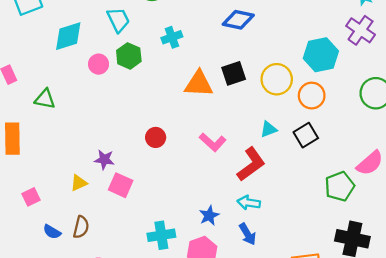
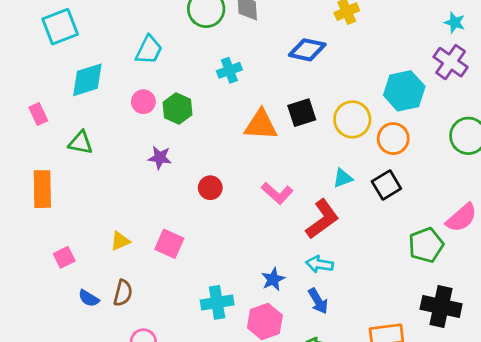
cyan trapezoid: (118, 20) -> (149, 50), moved, turned 52
cyan diamond: (68, 36) -> (87, 80), moved
green hexagon: (129, 56) -> (178, 109), moved
purple star: (104, 160) -> (160, 158), moved

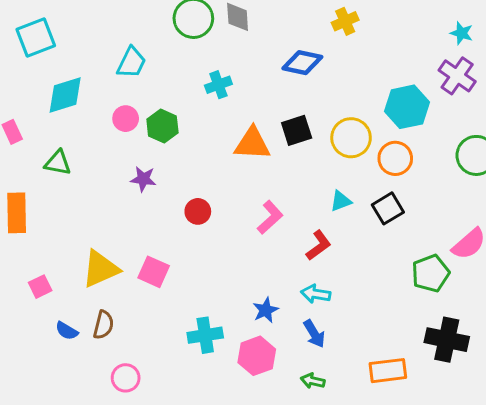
pink L-shape: (277, 193) -> (270, 217), turned -84
red L-shape: (322, 219) -> (319, 245), size x0.7
yellow triangle: (120, 241) -> (101, 269), size x1.8

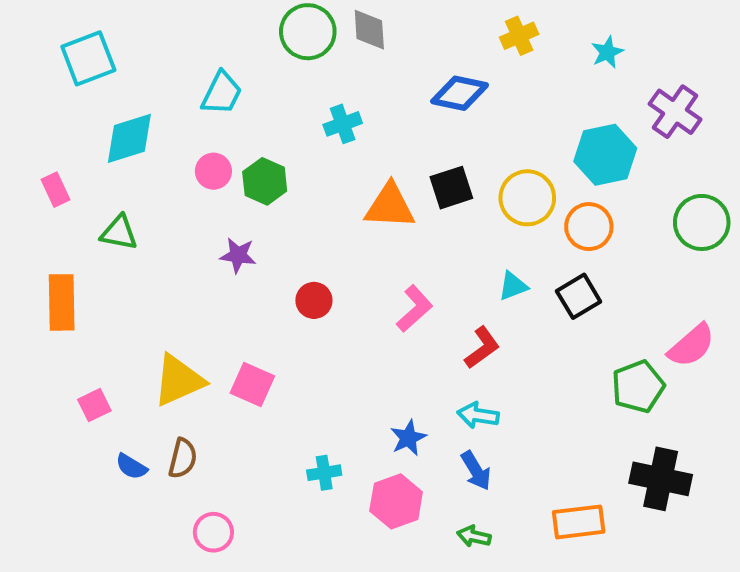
cyan star: (462, 33) -> (607, 52), moved, turned 30
cyan cross: (205, 335) -> (324, 473), size x0.7

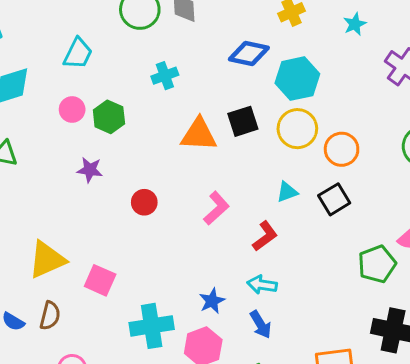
cyan hexagon: (605, 155) -> (297, 79), moved
pink square: (252, 385) -> (100, 280), moved
cyan cross: (324, 473) -> (152, 326), size x1.8

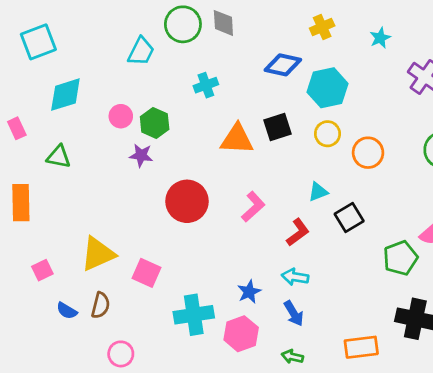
cyan trapezoid: (78, 54) -> (141, 51), moved
yellow circle: (297, 129) -> (327, 134), size x0.7
purple star: (90, 170) -> (141, 155), moved
black square: (334, 199) -> (349, 217), moved
red circle: (144, 202) -> (187, 201), size x1.8

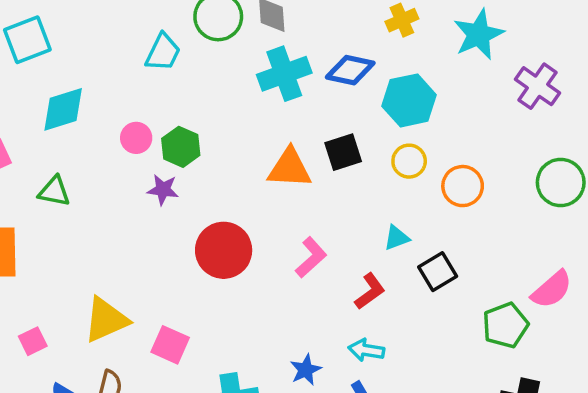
cyan star: (380, 38) -> (479, 34), size x1.8
cyan cross: (206, 85) -> (284, 74), moved, size x1.6

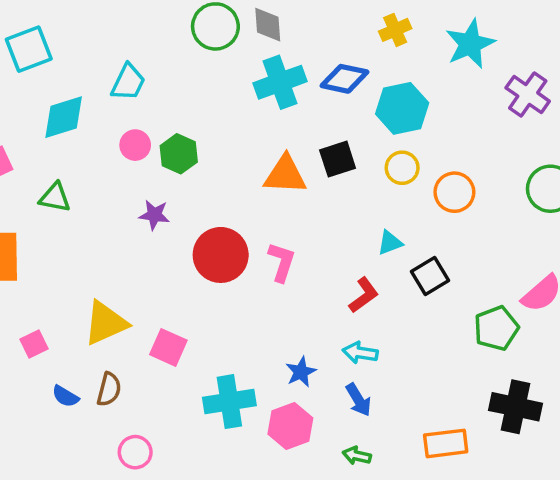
cyan trapezoid: (163, 52) -> (128, 82), moved
purple star: (163, 190) -> (154, 215), moved
pink L-shape: (311, 257) -> (282, 262), moved, turned -30

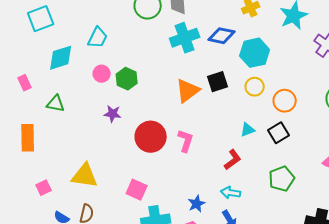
orange triangle: (285, 175) -> (188, 91), turned -40
black square: (430, 276) -> (279, 133), moved
yellow triangle: (105, 323) -> (85, 176), turned 32
green pentagon: (496, 328) -> (282, 179), moved
pink square: (168, 347) -> (137, 190), moved

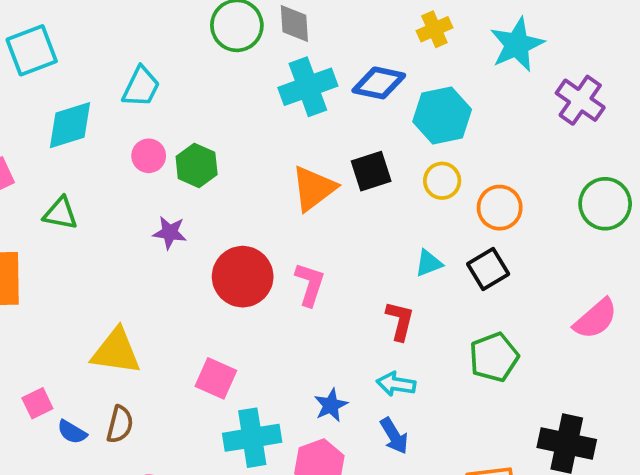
red L-shape: (233, 160) -> (400, 321), turned -40
pink square: (44, 188) -> (37, 403), moved

